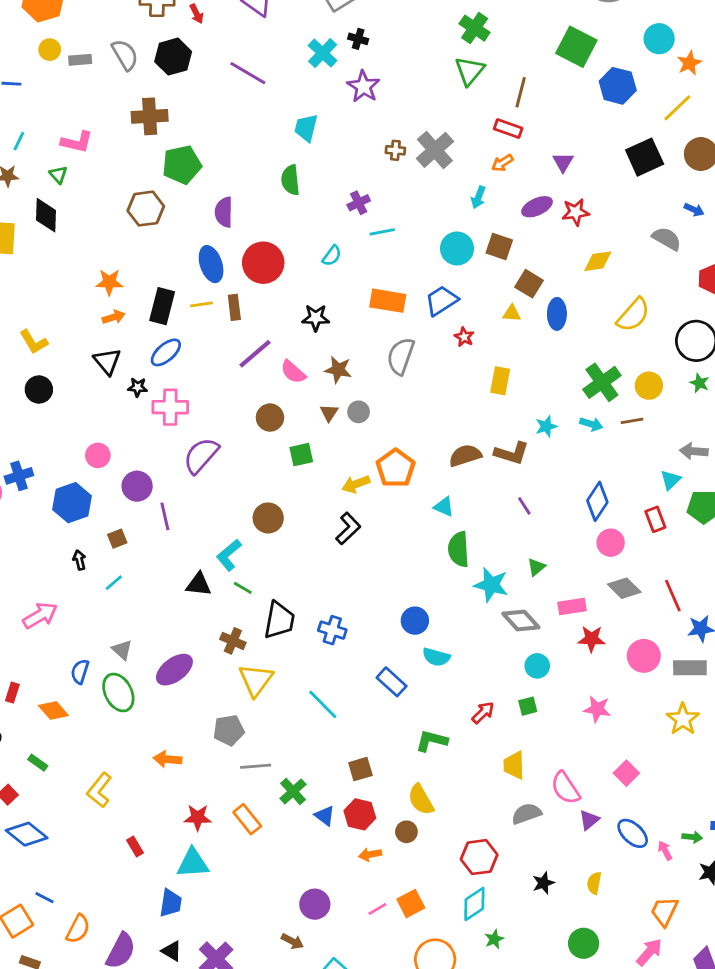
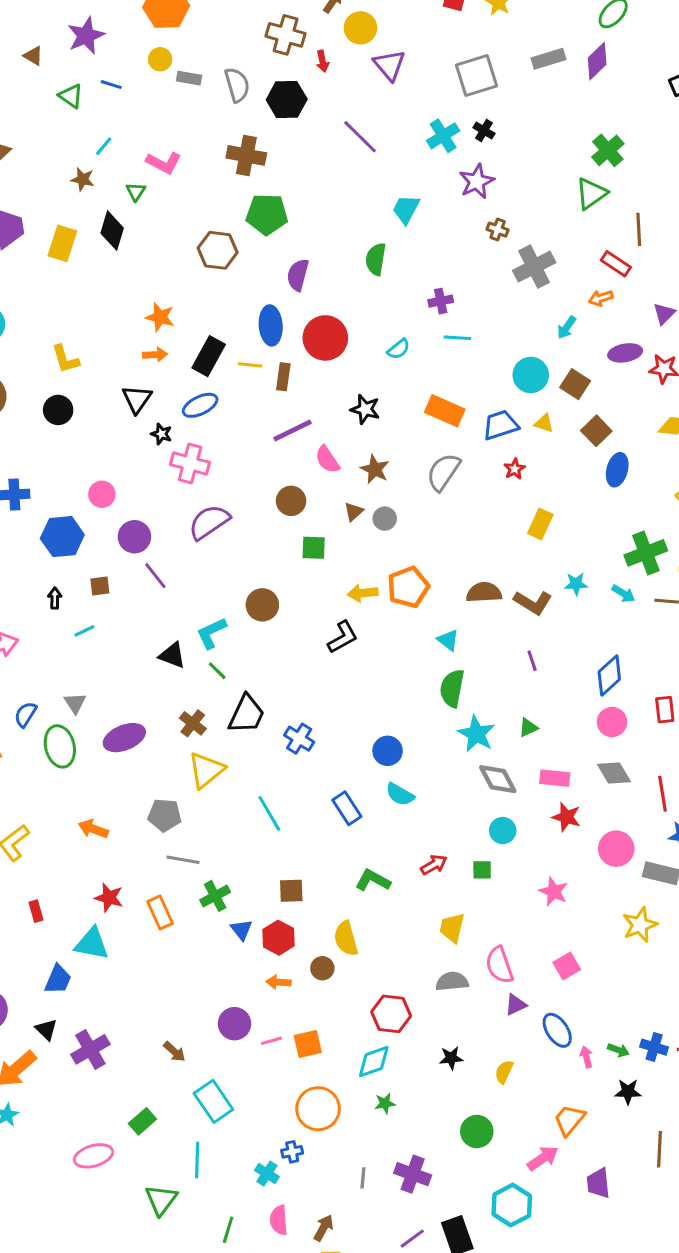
brown line: (521, 92) -> (639, 229), turned -32
brown cross: (395, 150) -> (498, 230), moved
yellow triangle: (512, 313) -> (544, 423), moved
purple line: (165, 516) -> (155, 576), turned -40
purple circle: (315, 904) -> (235, 1024), moved

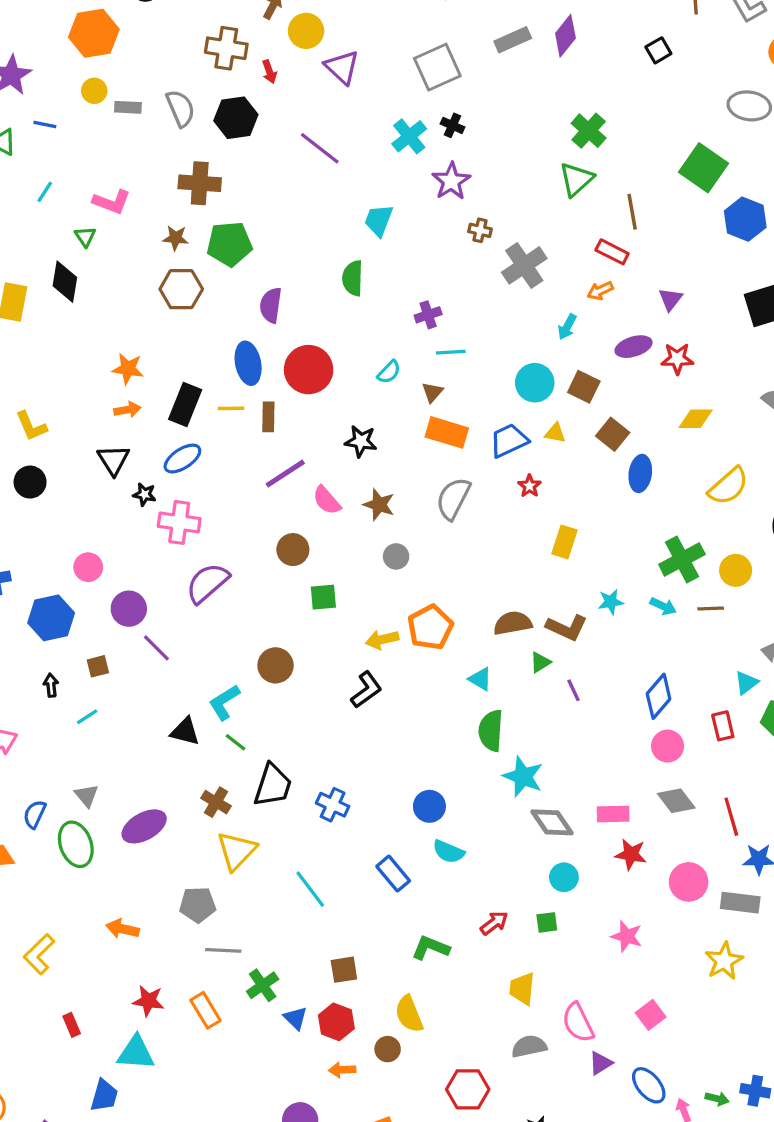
brown star: (83, 179) -> (176, 238), moved
brown triangle: (354, 512) -> (432, 392), moved
green triangle: (528, 728) -> (540, 662), moved

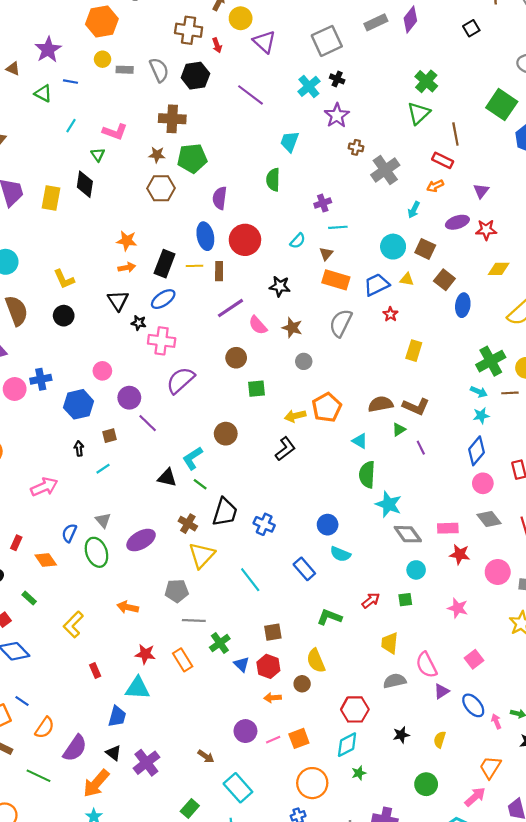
cyan star: (611, 602) -> (481, 416), moved

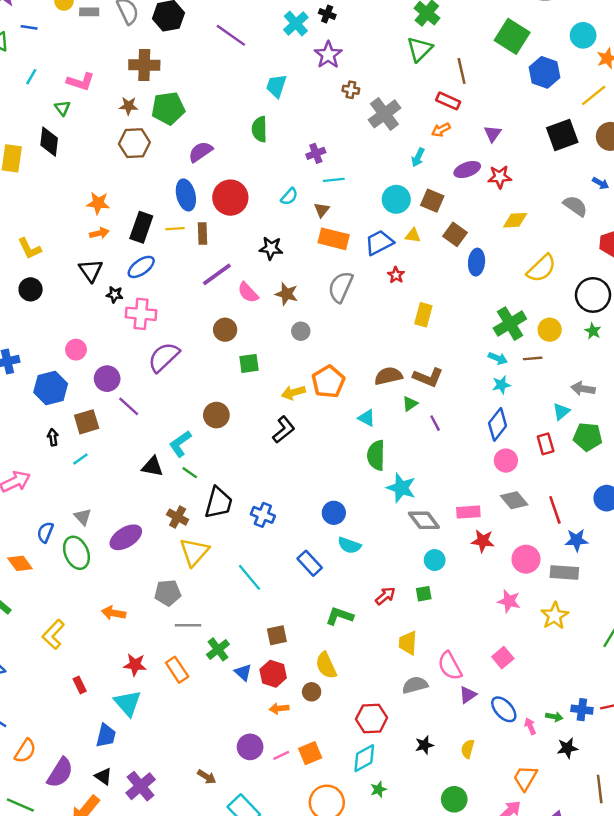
purple semicircle: (220, 198) -> (200, 152), turned 50
brown square: (110, 436) -> (87, 422), size x1.5
pink star: (458, 608) -> (509, 601), moved
cyan triangle: (137, 688) -> (128, 703), turned 48

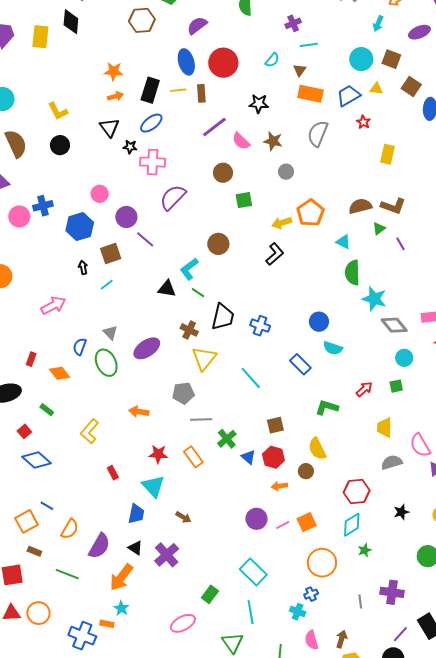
brown arrow: (207, 777) -> (183, 517), moved

